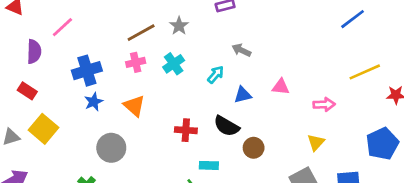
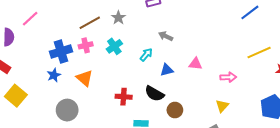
blue cross: (87, 71) -> (61, 52), moved

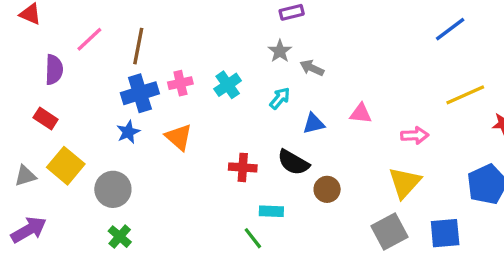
gray star: (118, 18) -> (280, 51), moved
brown line: (90, 23) -> (138, 46), moved, turned -50
yellow triangle: (222, 106) -> (405, 183), size x1.5
gray circle: (67, 110) -> (113, 189), moved

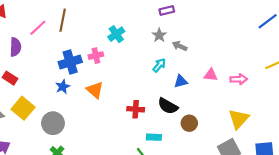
brown line: (138, 46) -> (63, 20), moved
cyan cross: (228, 85) -> (116, 34), moved
pink arrow: (415, 135) -> (239, 79), moved

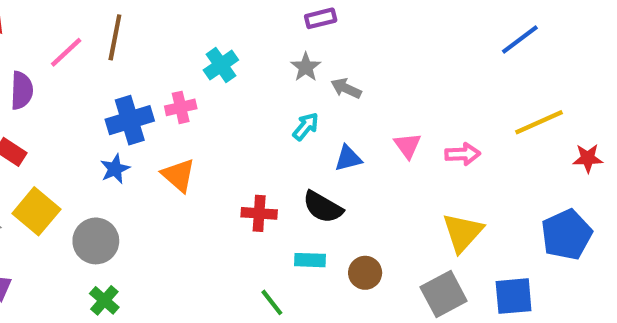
pink triangle: (211, 75) -> (408, 146), turned 48
brown circle: (189, 123) -> (365, 273), moved
cyan rectangle: (154, 137) -> (310, 260), moved

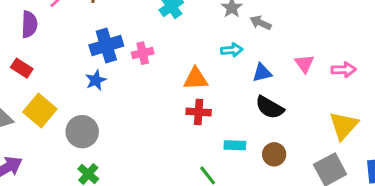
pink cross: (181, 107) -> (143, 53), moved
cyan arrow: (306, 126) -> (232, 50), turned 45
orange triangle: (179, 175) -> (196, 79), moved, turned -44
black semicircle: (323, 207) -> (270, 107), moved

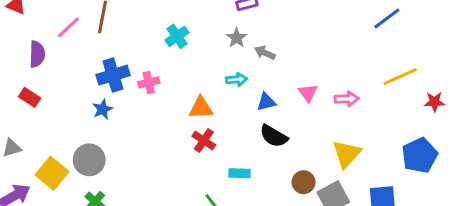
yellow square: (40, 110) -> (52, 173), moved
red cross: (199, 112) -> (204, 141), turned 30
brown circle: (274, 154) -> (304, 182), moved

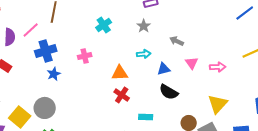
pink line: (68, 27) -> (31, 30), moved
gray arrow: (265, 53) -> (177, 41), moved
blue cross: (113, 75) -> (46, 51), moved

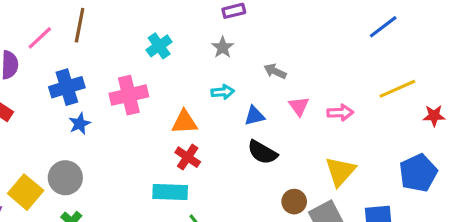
pink line: (31, 30) -> (40, 38), moved
pink cross: (85, 56) -> (129, 95), size x1.6
cyan rectangle: (146, 117) -> (170, 192), moved, size x1.5

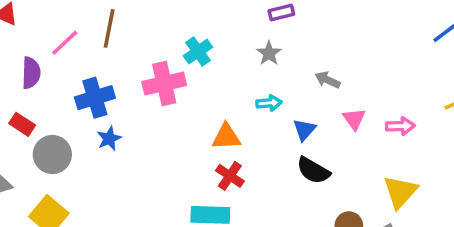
pink cross: (129, 95) -> (164, 83), moved
blue triangle: (254, 116) -> (304, 130), turned -35
gray circle: (65, 178) -> (52, 155), moved

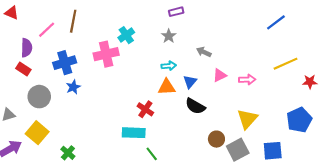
pink triangle: (354, 119) -> (220, 75), turned 40
red rectangle: (22, 124) -> (23, 69), moved
orange triangle: (226, 137) -> (167, 87), moved

